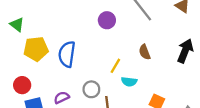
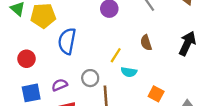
yellow pentagon: (36, 49) -> (43, 16), moved
red circle: (22, 85) -> (26, 59), moved

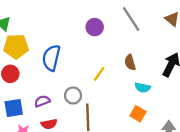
yellow pentagon: (43, 16) -> (16, 46), moved
cyan semicircle: (129, 72) -> (143, 87), moved

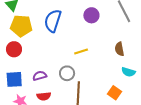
blue semicircle: (51, 58) -> (53, 21), moved
yellow line: (99, 74) -> (81, 51), moved, turned 32
orange square: (138, 114) -> (114, 93), moved

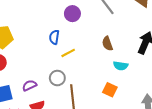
blue semicircle: (53, 21) -> (54, 37), moved, size x0.6

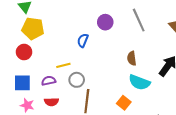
yellow line: (68, 53) -> (63, 65), moved
cyan semicircle: (121, 66) -> (139, 82), size x1.5

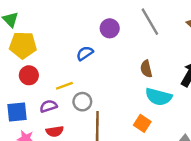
blue semicircle: (83, 40) -> (85, 53), turned 40
red circle: (24, 52) -> (29, 75), moved

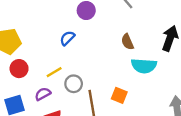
orange square: (142, 123) -> (119, 95), moved

